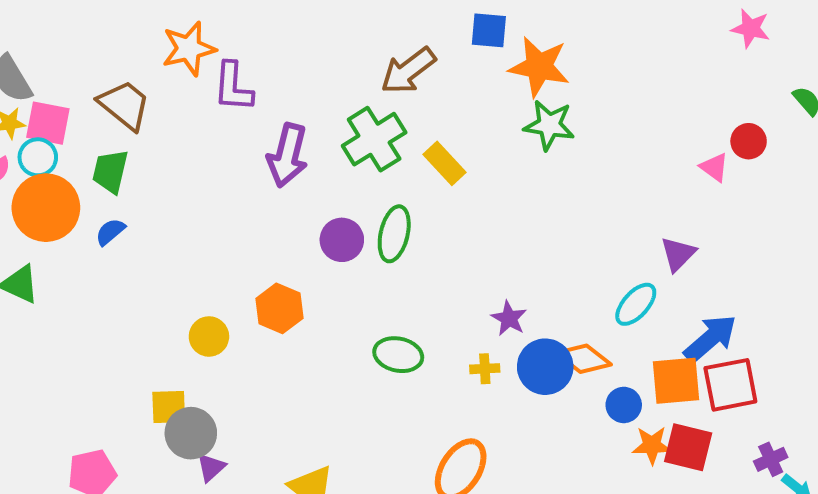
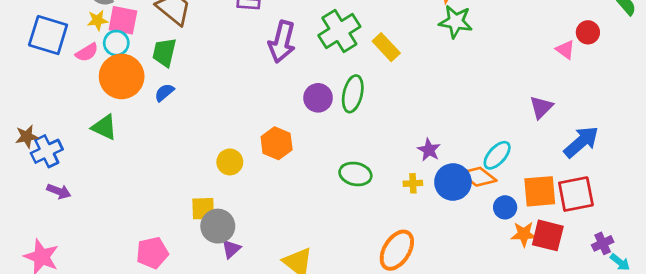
cyan ellipse: (636, 304) -> (497, 155), moved
blue arrow: (710, 339) -> (581, 142), moved

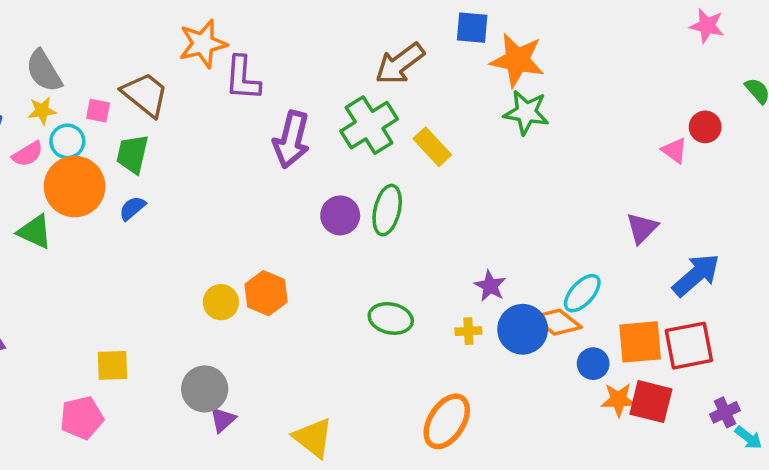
pink square: (123, 20) -> (98, 111), moved, size x0.6
green triangle: (104, 127) -> (35, 232), moved
orange hexagon: (277, 143) -> (266, 293), moved
yellow square: (203, 209) -> (113, 365), moved
pink pentagon: (152, 253) -> (82, 418), moved

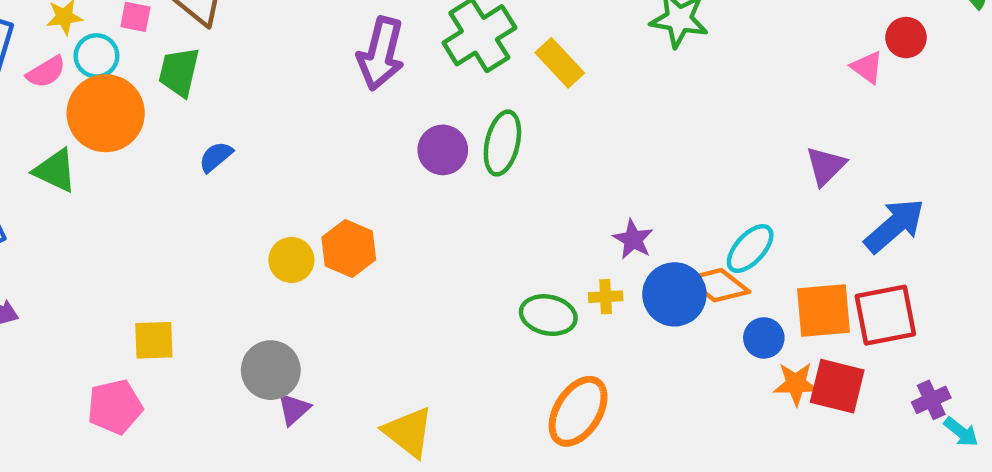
blue semicircle: (132, 208) -> (216, 157), moved
green ellipse: (391, 318) -> (548, 315), moved

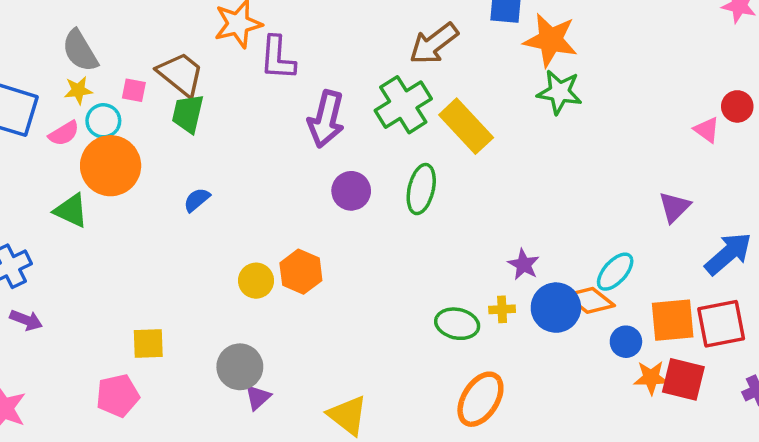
yellow rectangle: (560, 63) -> (466, 126), size x1.4
green trapezoid: (179, 72) -> (188, 114), moved
purple circle: (443, 150) -> (351, 191), moved

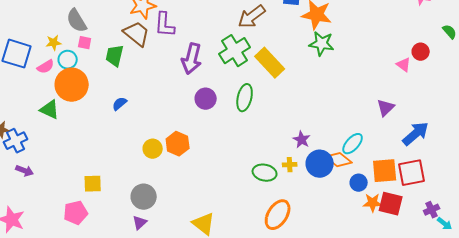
gray semicircle: (80, 51) -> (77, 21), moved
brown trapezoid: (181, 74) -> (137, 34), moved
purple triangle: (258, 397) -> (140, 223), moved

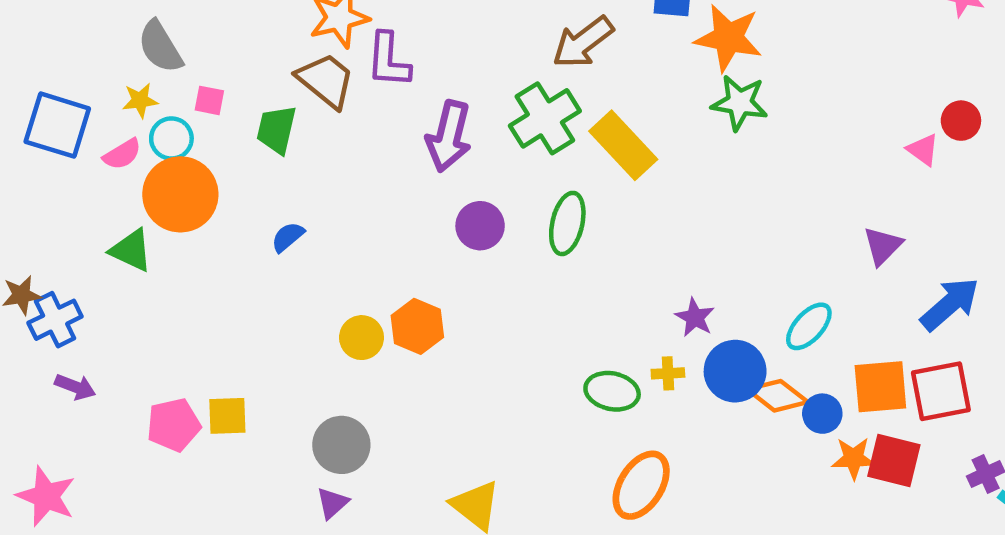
gray semicircle: (77, 21) -> (160, 47), moved
orange diamond: (339, 160) -> (778, 396), moved
pink pentagon: (76, 213) -> (174, 425), moved

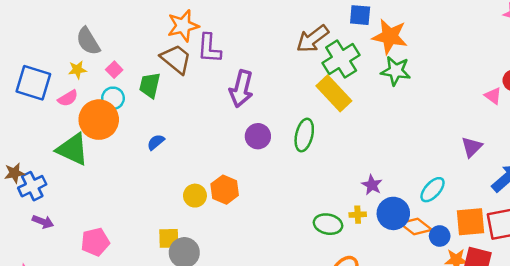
pink square: (209, 100) -> (114, 70), turned 35
green cross: (545, 118) -> (341, 59), moved
cyan circle: (171, 138) -> (113, 98), moved
green triangle: (131, 250) -> (73, 149), size x1.4
yellow square: (227, 416) -> (169, 238), moved

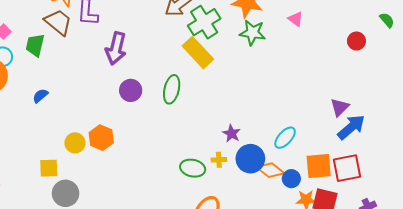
pink triangle: (493, 96) -> (296, 19), moved
purple triangle: (472, 147) -> (340, 107), moved
yellow square: (169, 238) -> (49, 168), moved

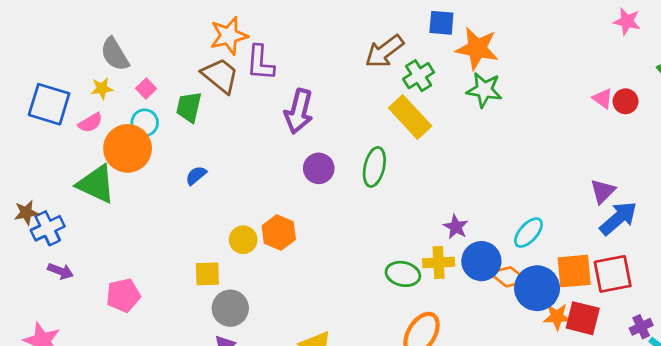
pink triangle: (296, 19) -> (603, 98), moved
green cross: (204, 22) -> (419, 76), size x0.7
yellow cross: (219, 160) -> (439, 263), size x1.5
blue circle: (291, 179) -> (537, 288), size x1.8

